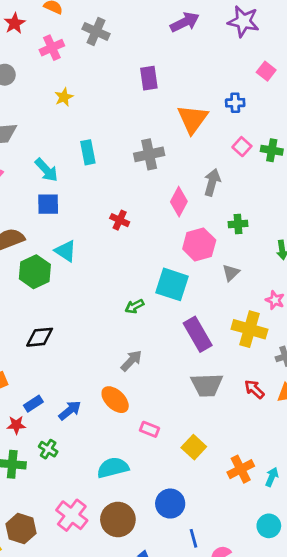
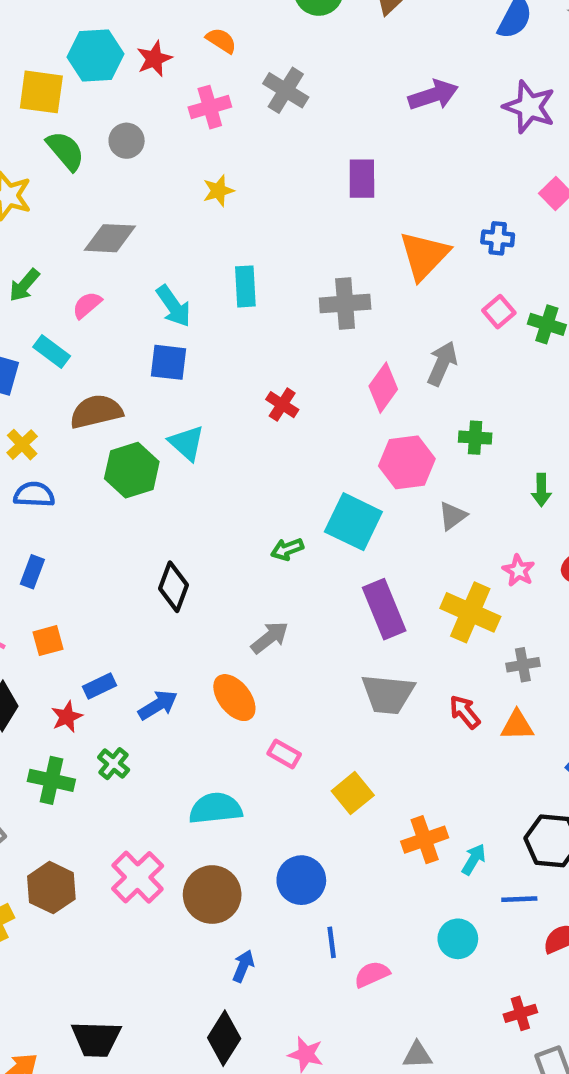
black diamond: (40, 337) -> (173, 587), moved, turned -72
red star: (16, 425) -> (67, 717), turned -30

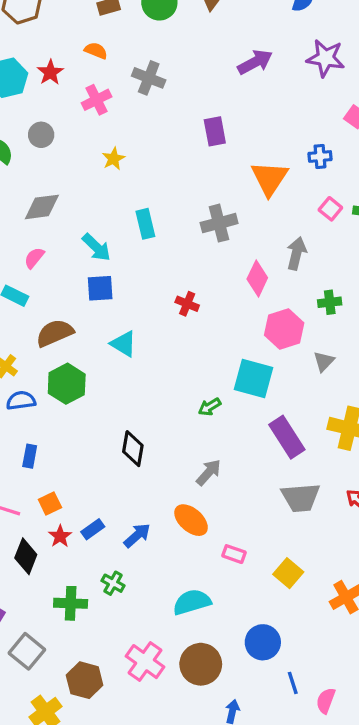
green hexagon: (132, 470) -> (67, 384), moved
red star: (67, 717) -> (60, 536), moved
pink semicircle: (372, 974) -> (326, 701), turned -35

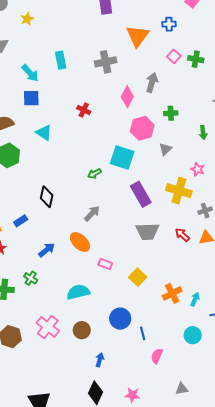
yellow star: (113, 159) -> (27, 19), moved
blue rectangle: (93, 529) -> (21, 221), moved
brown circle: (201, 664) -> (82, 330), size x0.7
blue line: (293, 683) -> (143, 333), moved

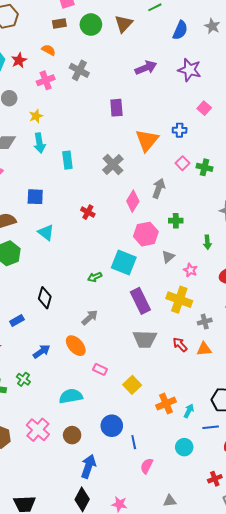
gray cross: (106, 62) -> (113, 164), turned -35
cyan arrow: (30, 73) -> (39, 143), moved, turned 30
pink star: (198, 169) -> (190, 270), moved
blue arrow: (100, 360) -> (88, 466), size x1.6

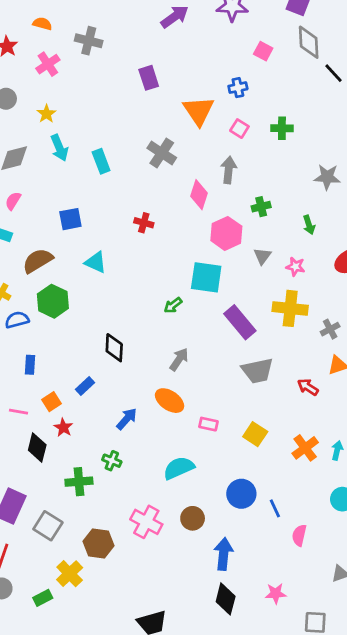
pink square: (182, 163) -> (239, 129), moved
red arrow: (180, 345) -> (308, 387), moved

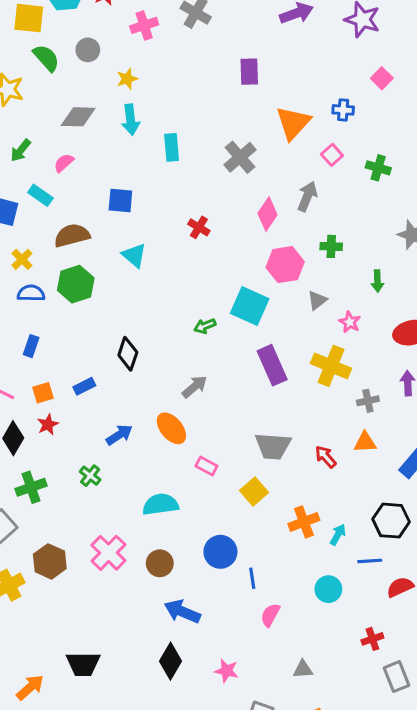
gray trapezoid: (257, 371) -> (273, 446), moved
green cross: (79, 482) -> (31, 487), moved, turned -30
blue arrow: (224, 554) -> (182, 612), turned -88

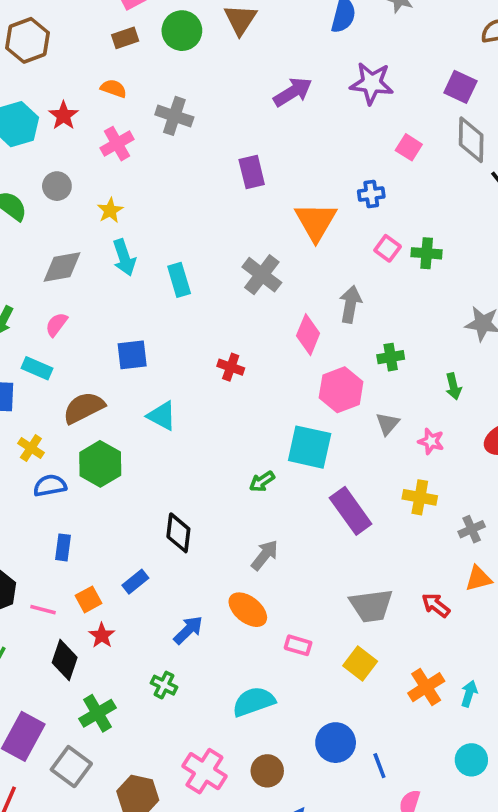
pink square: (332, 155) -> (388, 248), moved
yellow cross: (331, 366) -> (420, 497), size x0.7

